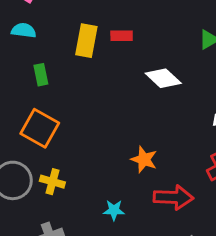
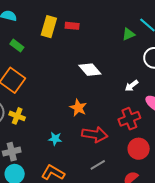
green rectangle: (41, 75) -> (17, 46), turned -48
white diamond: (163, 78) -> (90, 70), moved

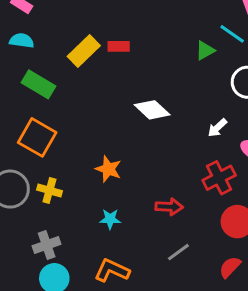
yellow rectangle: (49, 27) -> (84, 51), turned 35
green rectangle: (17, 46) -> (38, 84), size x1.5
orange star: (78, 108) -> (108, 169), moved
red arrow: (95, 134) -> (169, 207), size x0.7

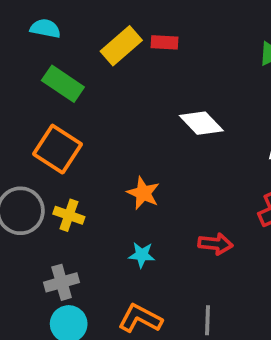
gray line: (178, 252) -> (208, 320), moved, turned -55

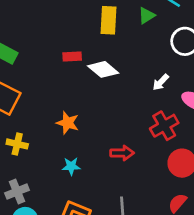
red rectangle: (164, 42) -> (72, 56), moved
yellow rectangle: (121, 46) -> (108, 20), moved, turned -40

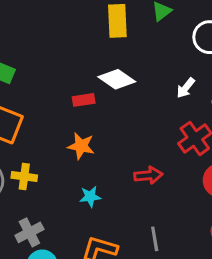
red rectangle: (72, 56) -> (84, 100), moved

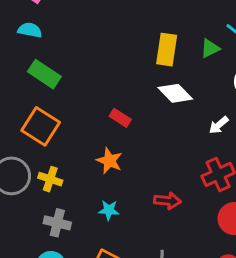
white diamond: (117, 79) -> (175, 93), moved
red rectangle: (84, 100) -> (120, 118), turned 30
gray cross: (29, 232) -> (57, 223), moved, turned 30

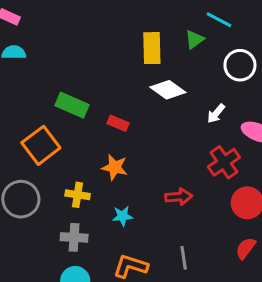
green rectangle: (44, 74) -> (72, 105), moved
orange square: (41, 126) -> (41, 145), turned 30
yellow cross: (50, 179) -> (78, 195), moved

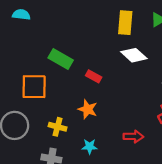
orange square: (41, 145) -> (34, 87), turned 32

